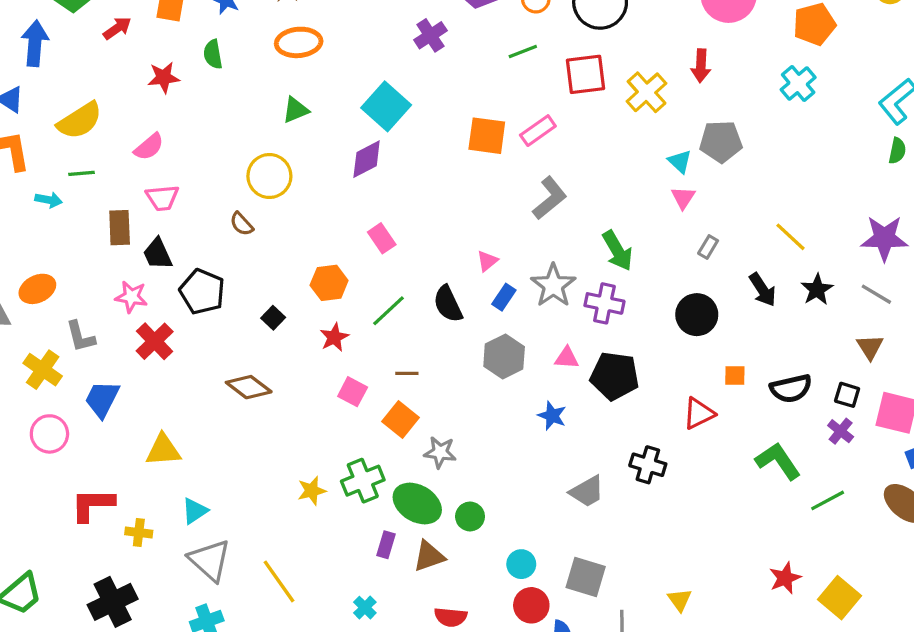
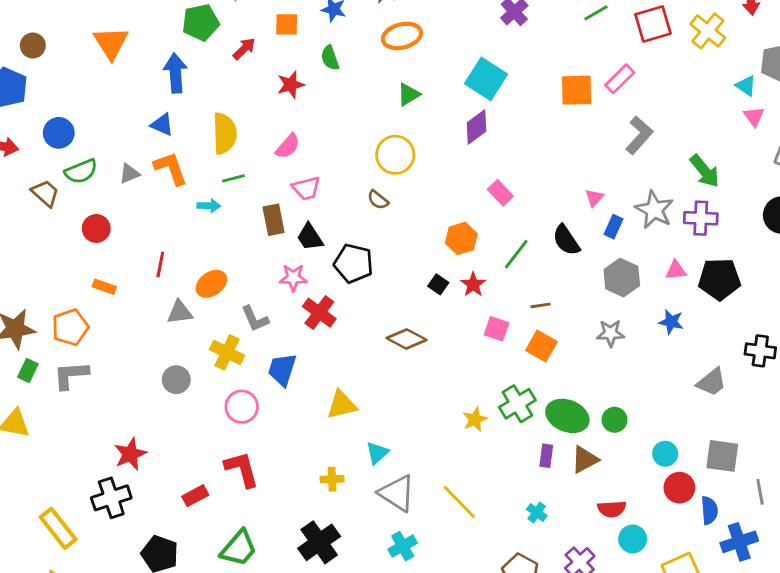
yellow semicircle: (80, 121) -> (225, 133), turned -51
black square: (273, 318) -> (438, 284), moved
gray star: (440, 452) -> (611, 333), moved
red L-shape: (93, 505) -> (242, 469), moved, turned 84

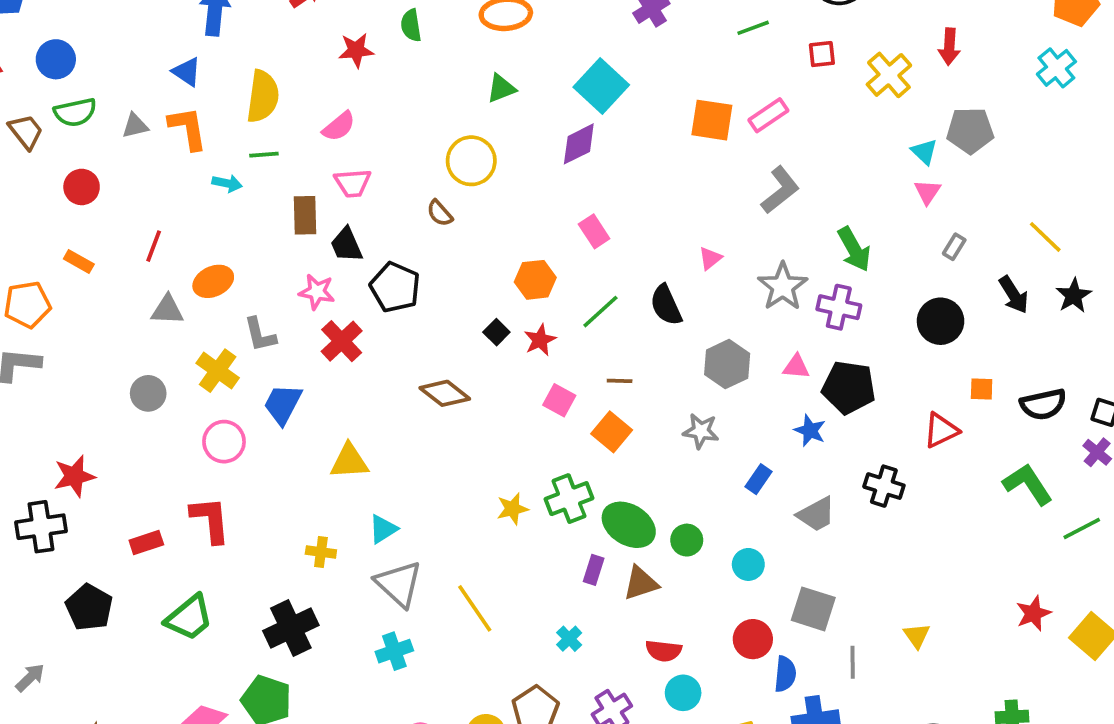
red square: (653, 24) -> (822, 54), size x0.6
blue rectangle: (613, 227) -> (758, 479), moved
blue star: (671, 322) -> (810, 431), moved
cyan circle: (665, 454) -> (748, 564), moved

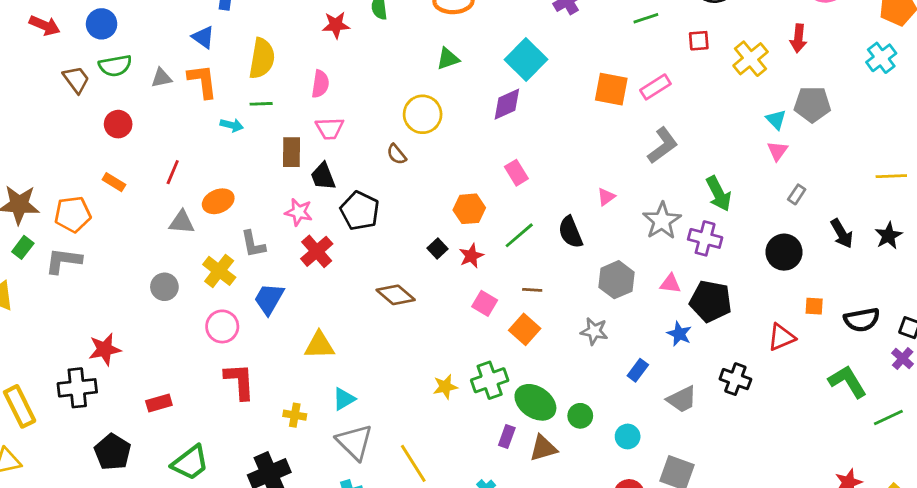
pink semicircle: (339, 126) -> (320, 84), turned -44
yellow line: (1045, 237) -> (891, 176), moved, turned -48
red L-shape: (210, 520) -> (240, 381), moved

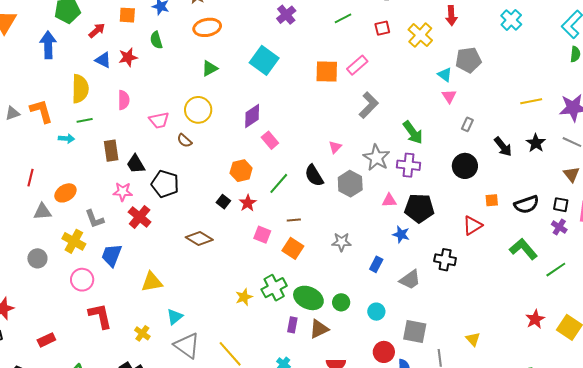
blue triangle: (203, 37) -> (103, 60), moved
purple diamond: (507, 104) -> (252, 116), moved
pink trapezoid: (330, 128) -> (159, 120), moved
gray hexagon: (617, 280) -> (350, 184), moved
yellow cross: (295, 415) -> (142, 333), turned 35

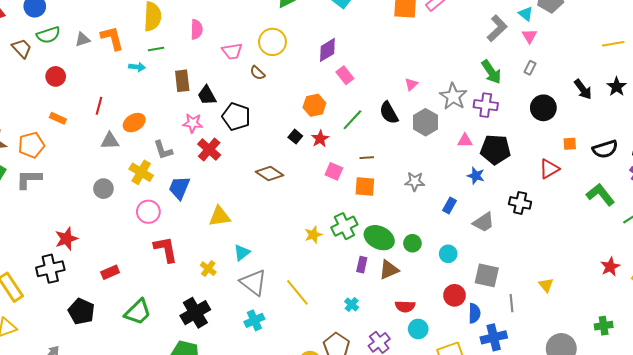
gray L-shape: (369, 105) -> (497, 28), moved
gray rectangle: (467, 124) -> (530, 68), moved
orange square: (293, 248) -> (365, 186), turned -30

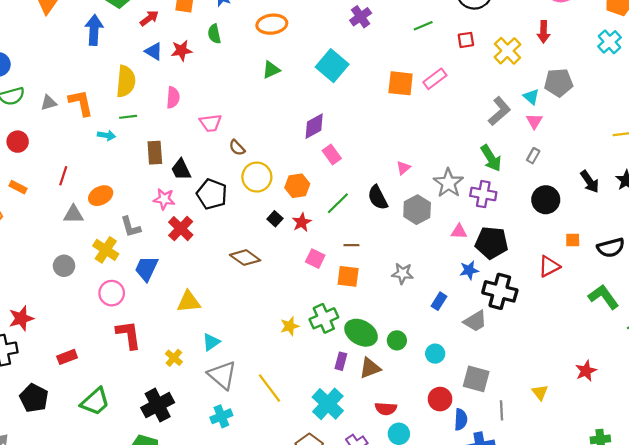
yellow circle: (272, 42) -> (257, 177), moved
blue star: (476, 176) -> (469, 270), turned -30
black cross: (520, 203) -> (500, 291), moved, size x1.4
red star: (610, 267) -> (586, 371), moved
cyan cross: (352, 304) -> (328, 404), size x2.0

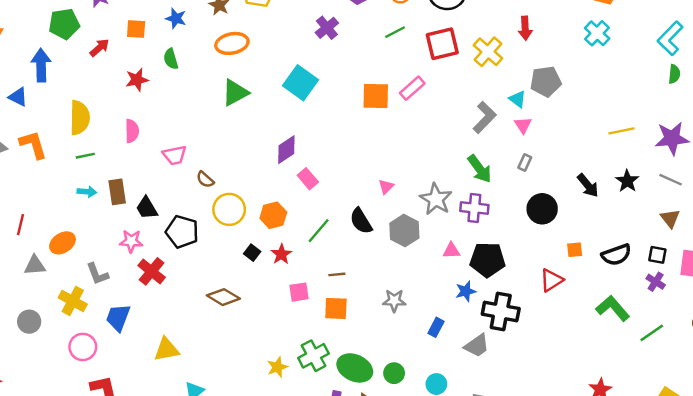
red square: (466, 40) -> (442, 44), size x1.8
blue triangle: (154, 51) -> (18, 97), moved
green triangle: (271, 70) -> (235, 93), size x1.4
cyan arrow: (106, 135) -> (87, 192), moved
pink square: (315, 259) -> (299, 292), turned -30

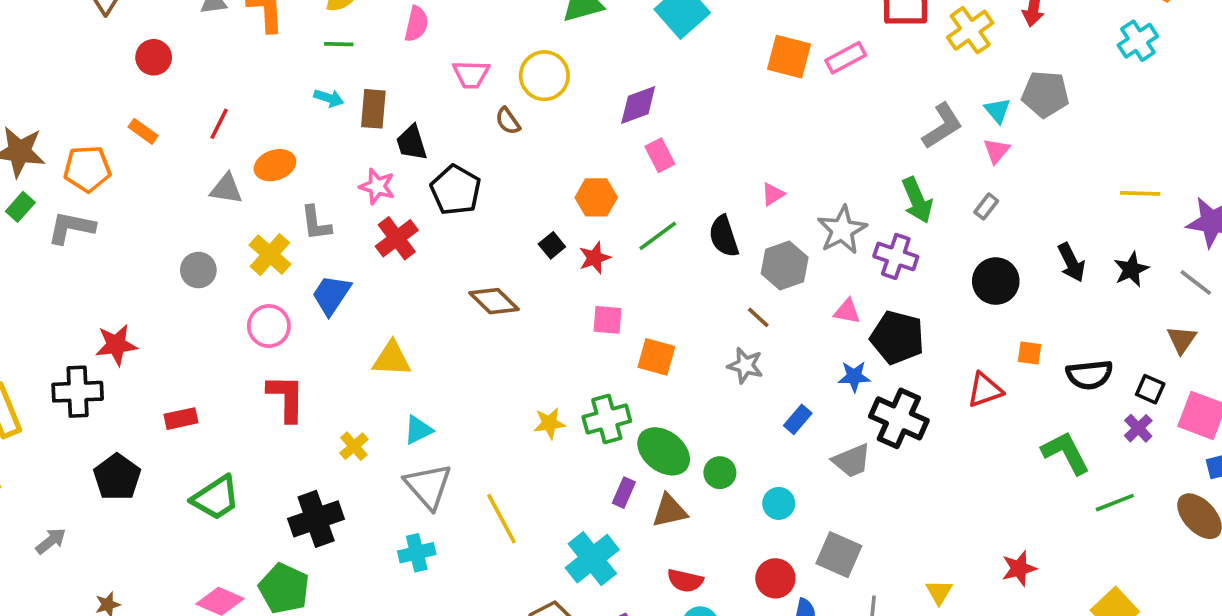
yellow circle: (229, 209) -> (544, 76), moved
brown line: (337, 274) -> (758, 317), moved, turned 35

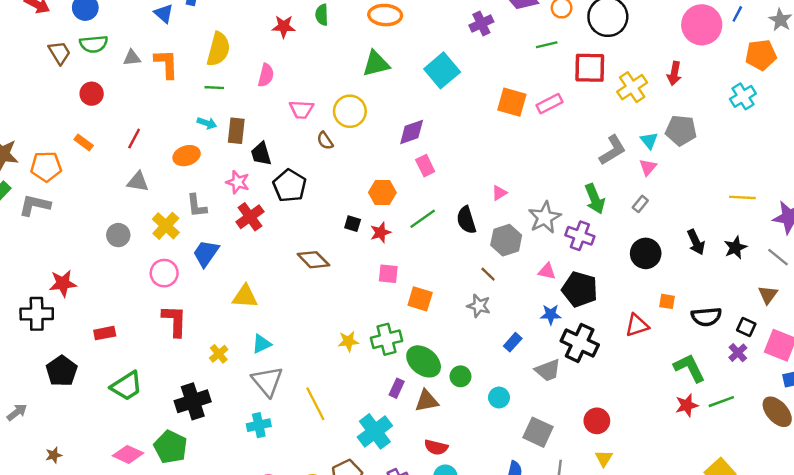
orange ellipse: (275, 165) -> (187, 156), moved
black square: (552, 245) -> (353, 224), turned -35
red star: (1019, 568) -> (687, 405), moved
red circle: (775, 578) -> (597, 421), moved

